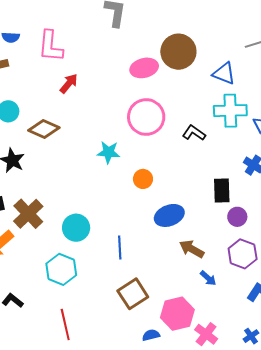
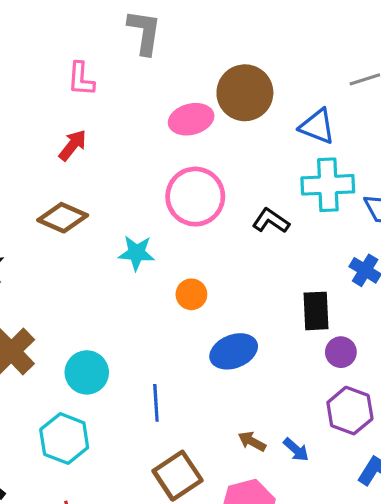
pink L-shape: (51, 46) -> (81, 79), moved, size x0.7
brown diamond: (44, 129) -> (63, 218), moved
brown arrow: (192, 249) -> (252, 441), moved, size x0.7

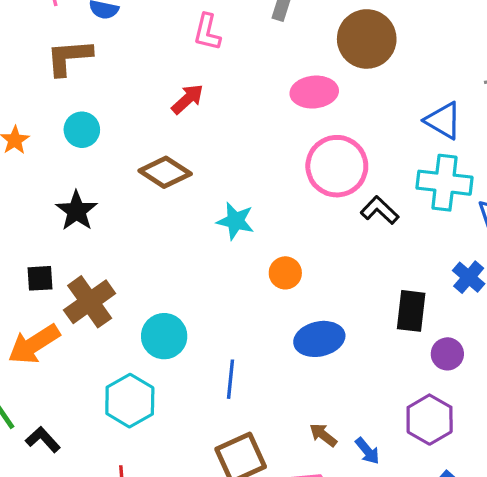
brown circle: (245, 93) -> (367, 39), moved
pink circle: (195, 197) -> (337, 166), moved
purple circle: (341, 352) -> (447, 354), moved

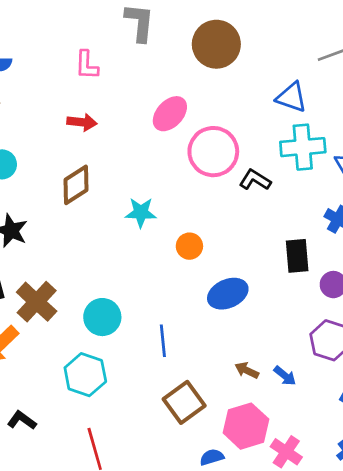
pink ellipse: (314, 92) -> (170, 114), moved, turned -30
red arrow: (187, 99) -> (82, 122), turned 60
brown diamond: (165, 172) -> (76, 185), turned -54

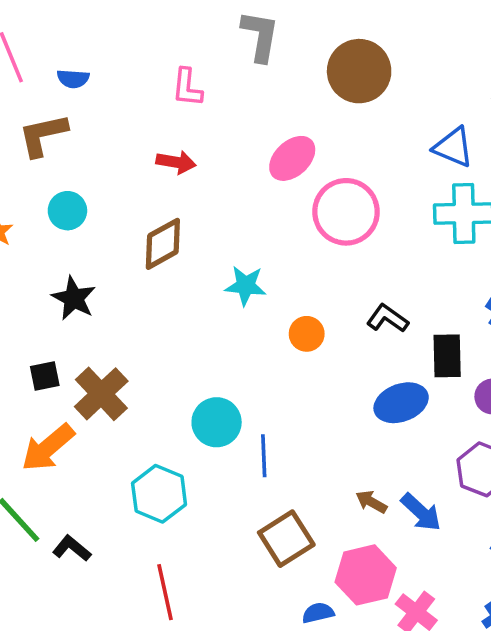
black L-shape: (255, 180) -> (387, 318), moved
blue ellipse: (228, 294) -> (401, 403), moved
cyan circle: (102, 317) -> (217, 422), moved
blue arrow: (285, 376) -> (421, 512), size x1.4

